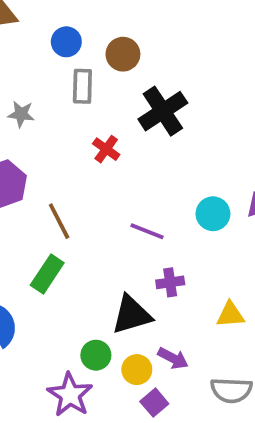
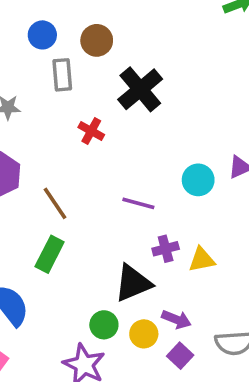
yellow triangle: (230, 315) -> (202, 260), moved
purple square: (154, 403) -> (180, 356), moved

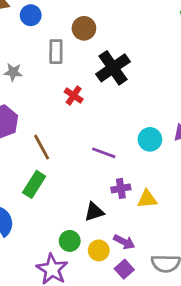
blue circle: (42, 35) -> (31, 15), moved
black triangle: (133, 283) -> (94, 212), size x0.7

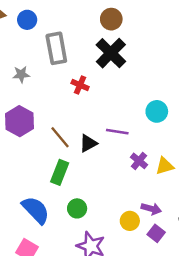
brown circle: (84, 28) -> (111, 19), moved
gray rectangle: (56, 52) -> (56, 48), size x1.4
purple cross: (121, 188) -> (139, 161), turned -30
black triangle: (94, 212) -> (88, 143), moved
green circle: (70, 241) -> (77, 208), moved

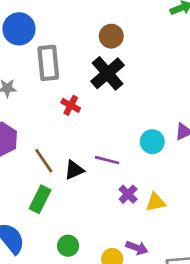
blue circle: (27, 20) -> (19, 29), size x1.5
green circle: (77, 208) -> (68, 246), moved

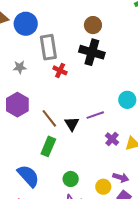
black cross: (108, 73) -> (92, 52), turned -30
red cross: (71, 105) -> (60, 70), moved
purple line: (107, 160) -> (95, 115), turned -30
black triangle: (74, 170) -> (72, 124), turned -35

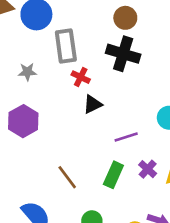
brown line: (49, 118) -> (67, 177), moved
black triangle: (72, 124) -> (93, 104), moved, turned 35
green rectangle: (48, 146) -> (113, 175), moved

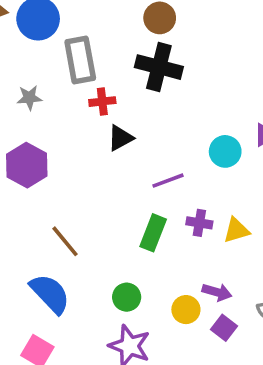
red cross: (81, 77) -> (102, 102), turned -30
purple cross: (148, 169) -> (199, 223), turned -30
brown line: (67, 177) -> (65, 241), moved

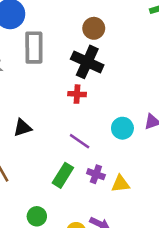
red cross: (102, 102) -> (77, 94), moved
black triangle: (120, 138) -> (22, 128), moved
purple line: (168, 181) -> (80, 141), turned 45

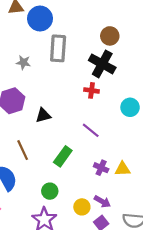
cyan circle: (122, 128) -> (130, 107), moved
purple cross: (96, 174) -> (101, 168), moved
green rectangle: (63, 175) -> (63, 156), moved

